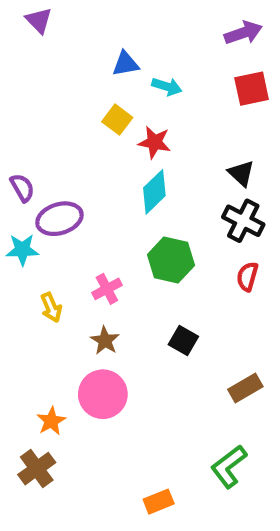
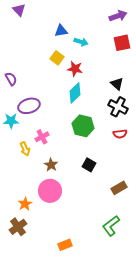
purple semicircle: (22, 188) -> (11, 79), moved
red semicircle: (247, 277) -> (120, 134), turned -112
pink cross: (107, 289) -> (42, 137), moved
orange rectangle: (159, 502) -> (65, 245), moved

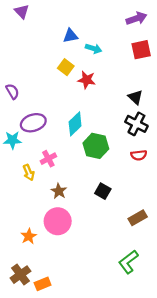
cyan diamond: (75, 93) -> (75, 124), moved
brown cross: (18, 227) -> (21, 275), moved
orange rectangle: (65, 245) -> (43, 284), moved

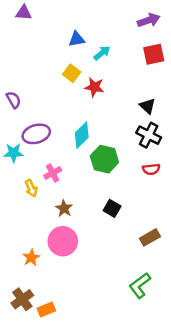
purple triangle: (22, 11) -> (24, 13), turned -42
cyan arrow: (94, 49) -> (102, 53), turned -56

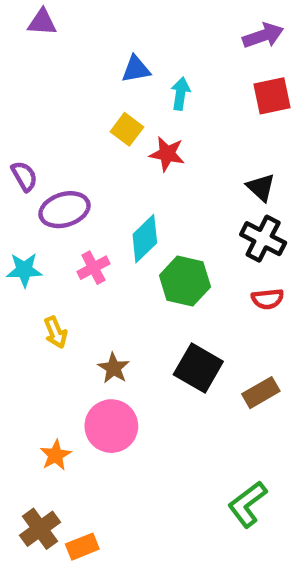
cyan arrow: (102, 53) -> (181, 94), turned -42
purple ellipse: (36, 134) -> (64, 210), moved
pink cross: (53, 173) -> (93, 268), moved
black square: (112, 208) -> (198, 368), size x1.5
brown rectangle: (150, 237) -> (261, 393), moved

